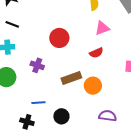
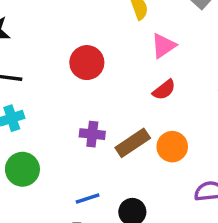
red circle: (59, 38) -> (87, 63), moved
purple cross: (37, 65) -> (92, 134), moved

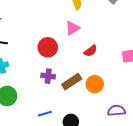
pink triangle: (163, 46) -> (72, 28), moved
red circle: (87, 63) -> (48, 47), moved

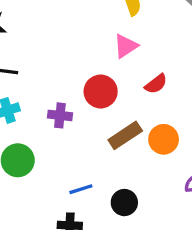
red circle: (48, 47) -> (101, 91), moved
purple cross: (48, 76) -> (60, 115), moved

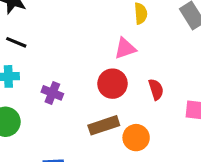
red semicircle: (156, 84) -> (156, 89), moved, turned -85
red circle: (101, 91) -> (113, 84), moved

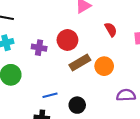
red circle: (113, 84) -> (67, 40), moved

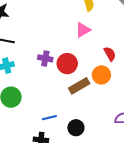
purple cross: (39, 48) -> (45, 58), moved
orange circle: (104, 66) -> (101, 75), moved

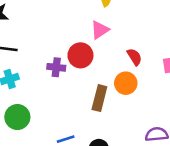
red circle: (67, 64) -> (80, 55), moved
brown rectangle: (79, 86) -> (99, 98), turned -42

